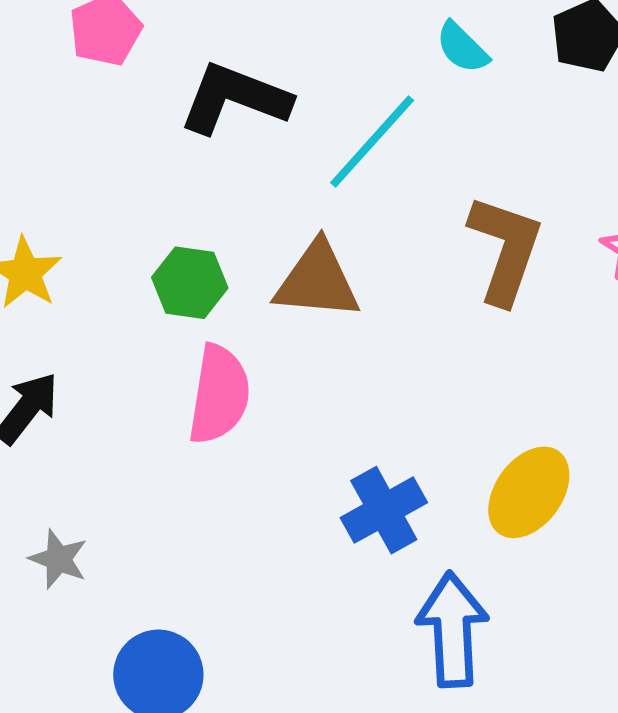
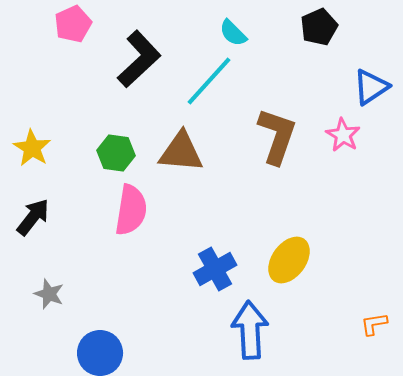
cyan semicircle: (462, 47) -> (233, 33), moved
black L-shape: (235, 98) -> (139, 59), turned 116

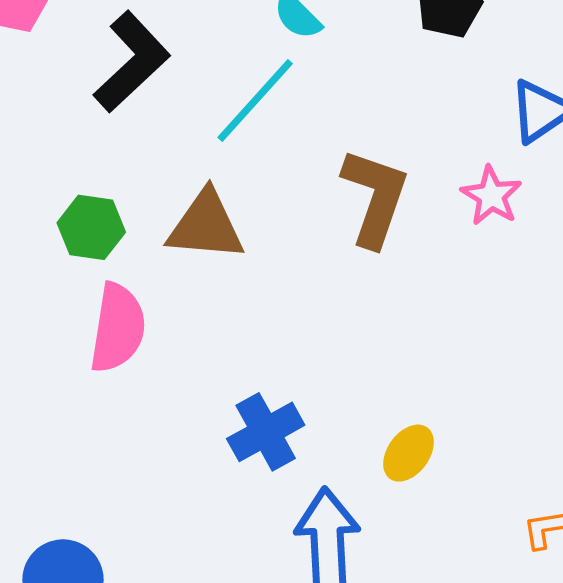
yellow ellipse: (289, 260) -> (409, 453), moved, size x0.7

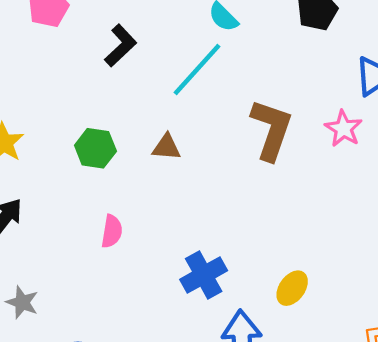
black L-shape: (132, 62) -> (121, 46), size x0.7
brown triangle: (206, 226) -> (166, 147), size x0.6
pink semicircle: (118, 328) -> (112, 231), moved, size x0.6

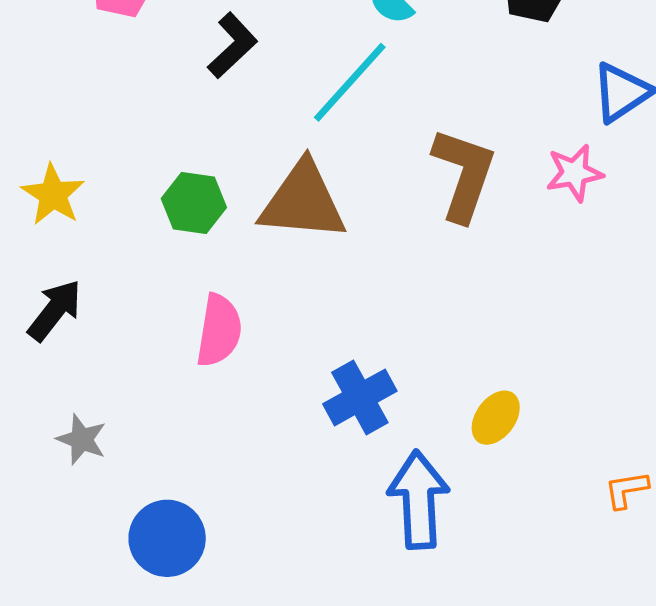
pink star: (344, 129) -> (574, 173), turned 30
brown triangle: (166, 147) -> (303, 201), size x2.0
pink semicircle: (112, 231) -> (219, 330), size x1.4

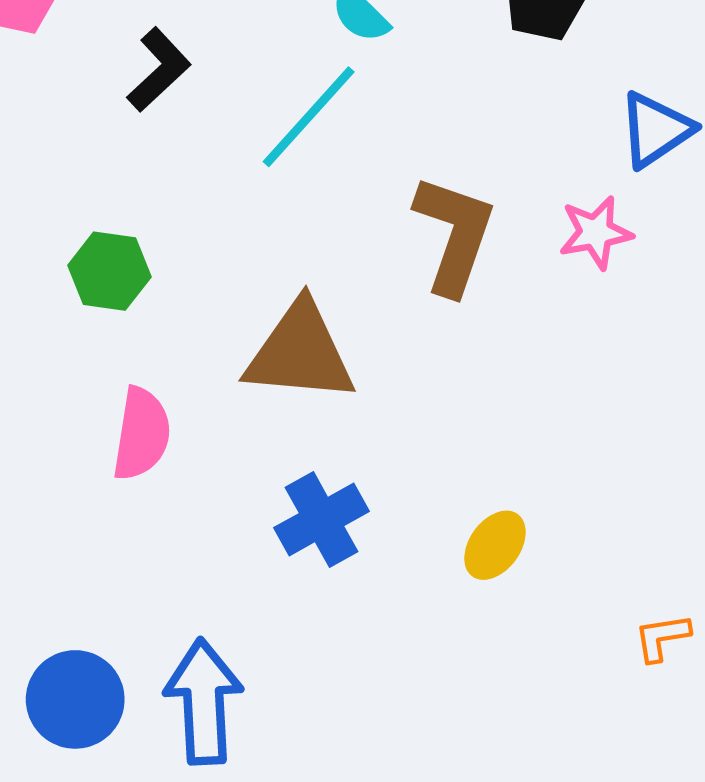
brown triangle: (303, 201) -> (300, 352), moved
blue arrow: (419, 500) -> (204, 702), moved

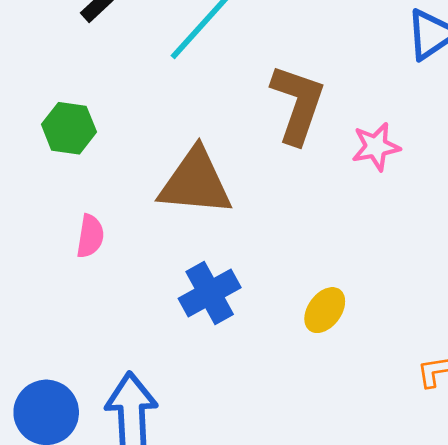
pink star: (596, 233) -> (376, 147), moved
pink semicircle: (142, 434) -> (90, 236), size x0.7

